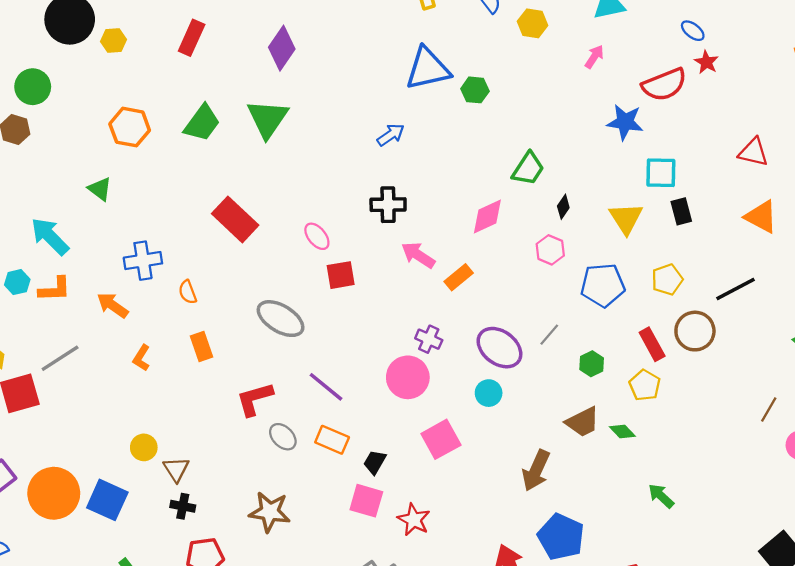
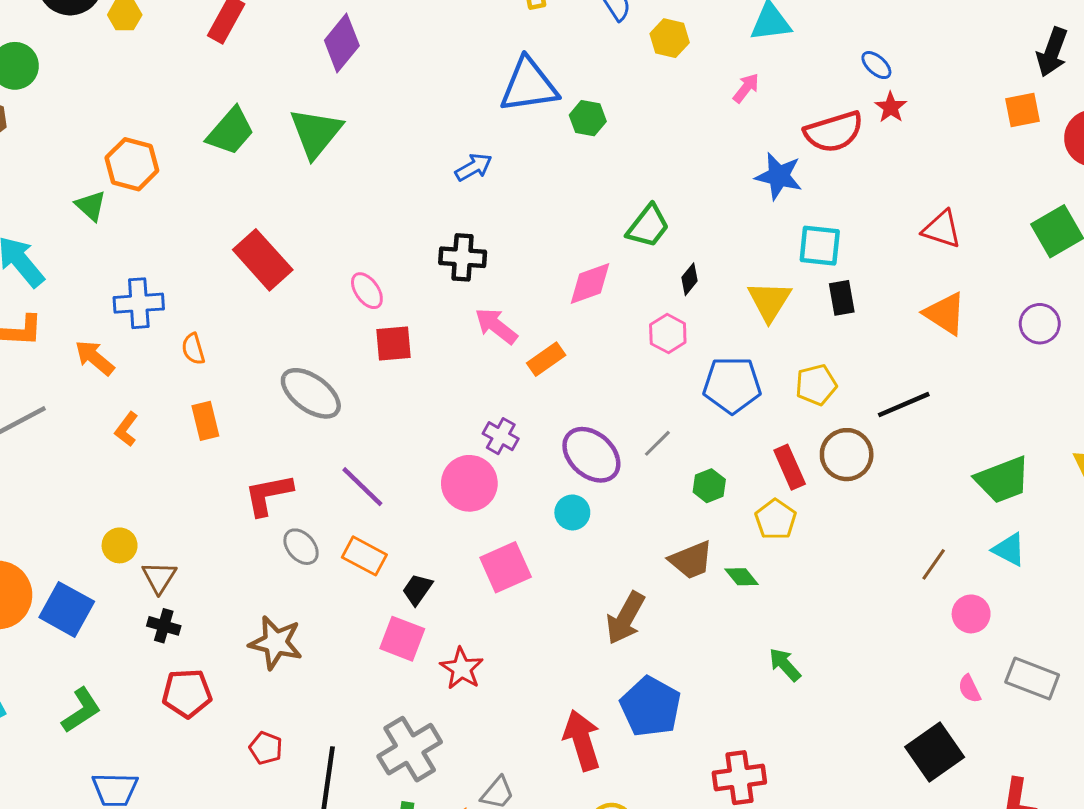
orange hexagon: (130, 127) -> (132, 164), moved

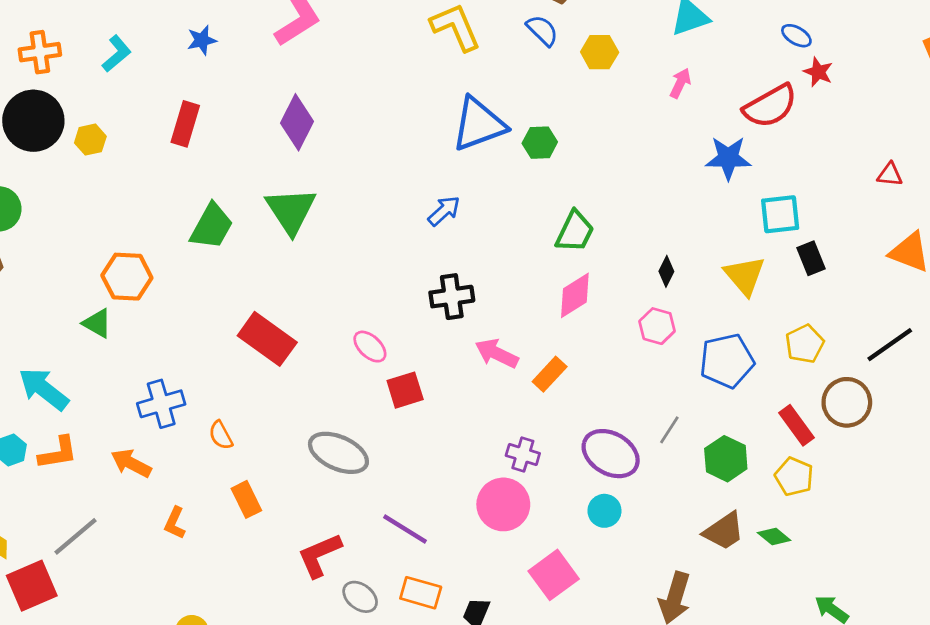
green trapezoid: (648, 226) -> (575, 232), moved
red triangle: (942, 229) -> (890, 175), size x0.7
green hexagon: (709, 486) -> (726, 459), size x1.4

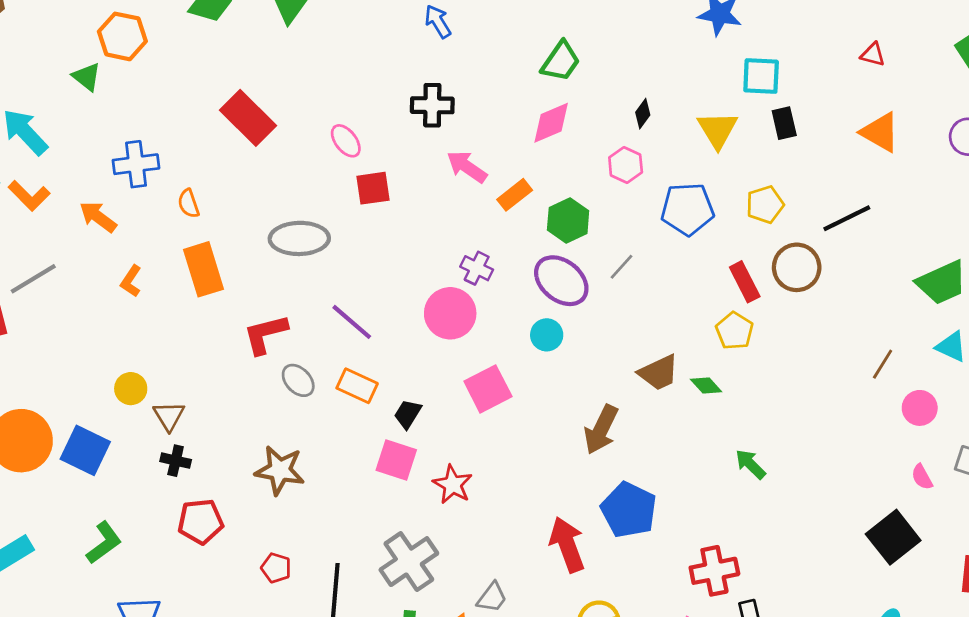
blue arrow: (444, 211) -> (438, 21), turned -88
orange L-shape: (58, 453) -> (29, 196), turned 45
gray ellipse: (338, 453) -> (299, 238), turned -34
green hexagon: (726, 459) -> (568, 220), moved
orange rectangle: (246, 499) -> (203, 269), size x1.5

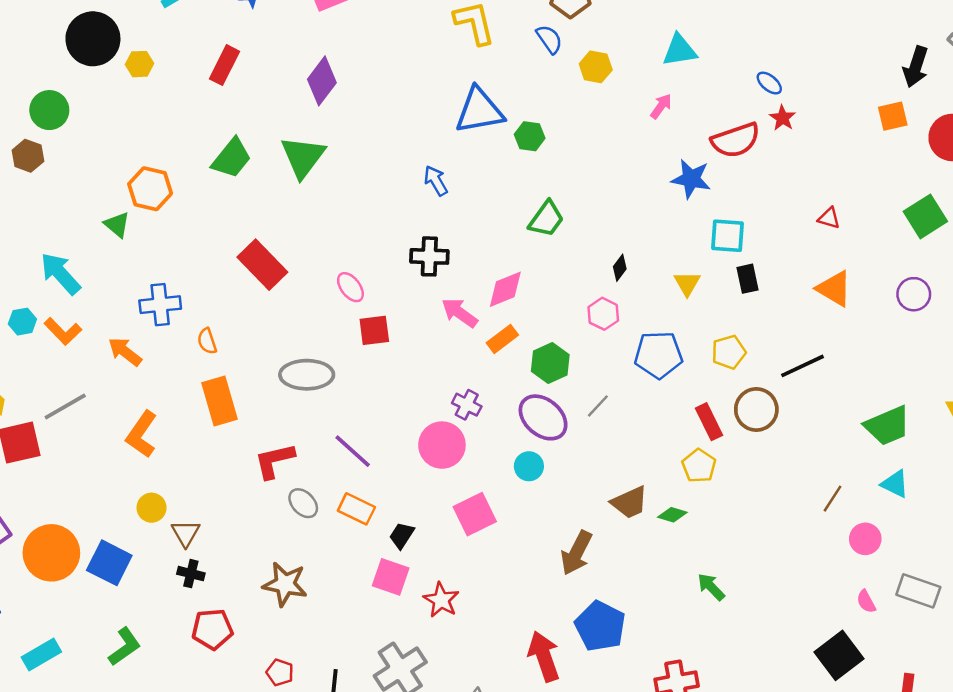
pink diamond: (551, 123) -> (505, 289), moved
yellow triangle: (718, 130) -> (687, 284), size x0.7
orange L-shape: (131, 281) -> (142, 434), moved, size x1.6
green diamond: (706, 385) -> (672, 515), turned -32

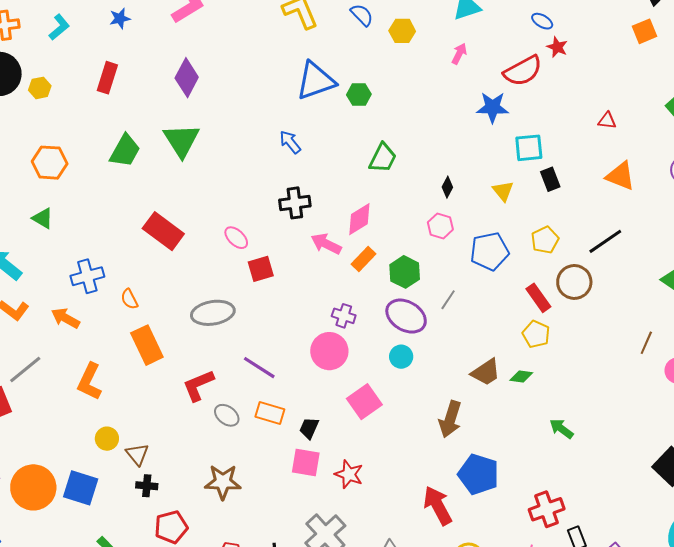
orange hexagon: (150, 189) -> (50, 163), moved

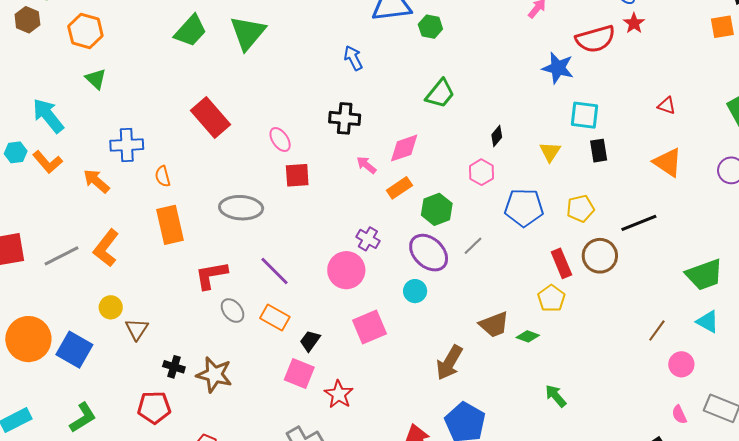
orange hexagon: (50, 163) -> (85, 31), moved
pink arrow: (326, 244) -> (366, 165), size x0.7
gray line: (25, 369) -> (61, 256), moved
black cross: (147, 486) -> (174, 367), moved

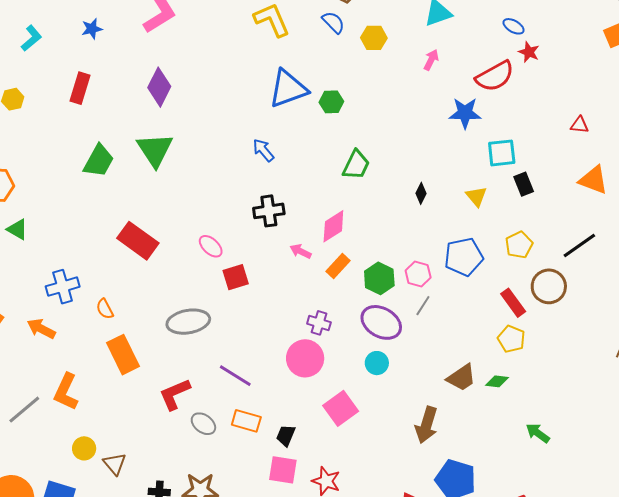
pink hexagon: (481, 172) -> (418, 274), moved

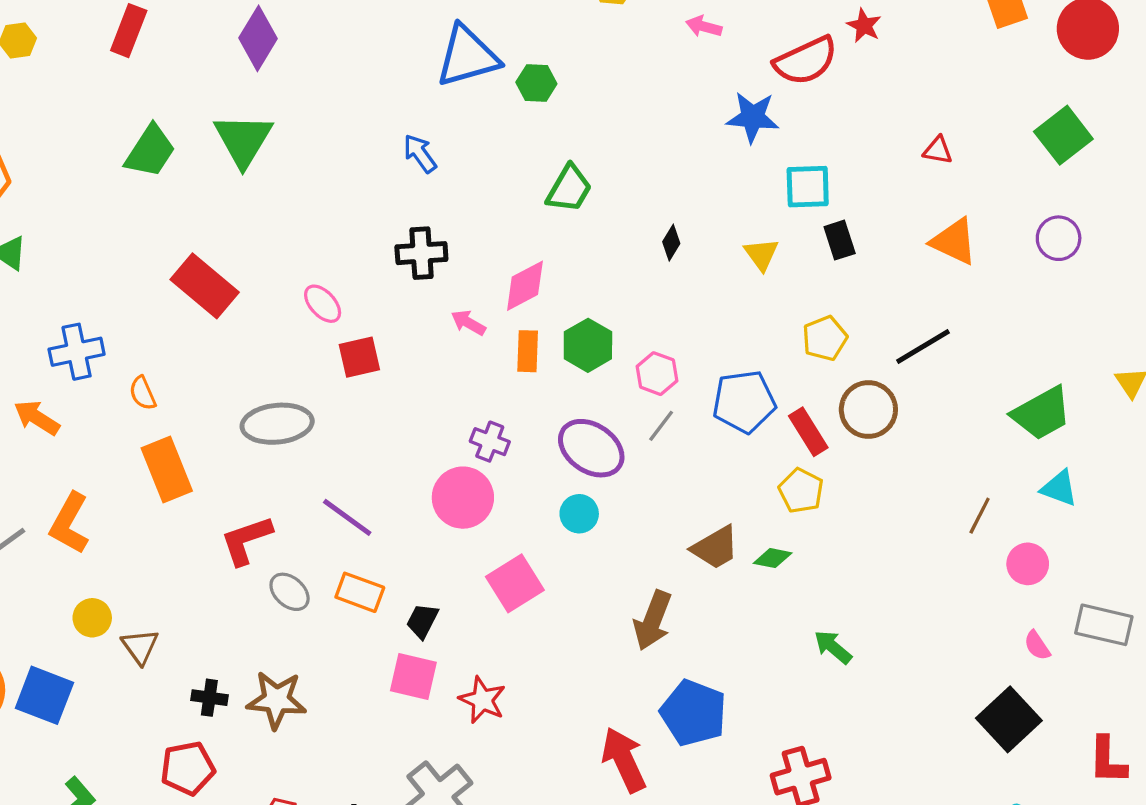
pink arrow: (431, 60) -> (704, 26), turned -105
blue pentagon: (464, 257) -> (744, 402), moved
orange rectangle: (338, 266) -> (528, 351), turned -45
green hexagon: (379, 278) -> (588, 345), moved

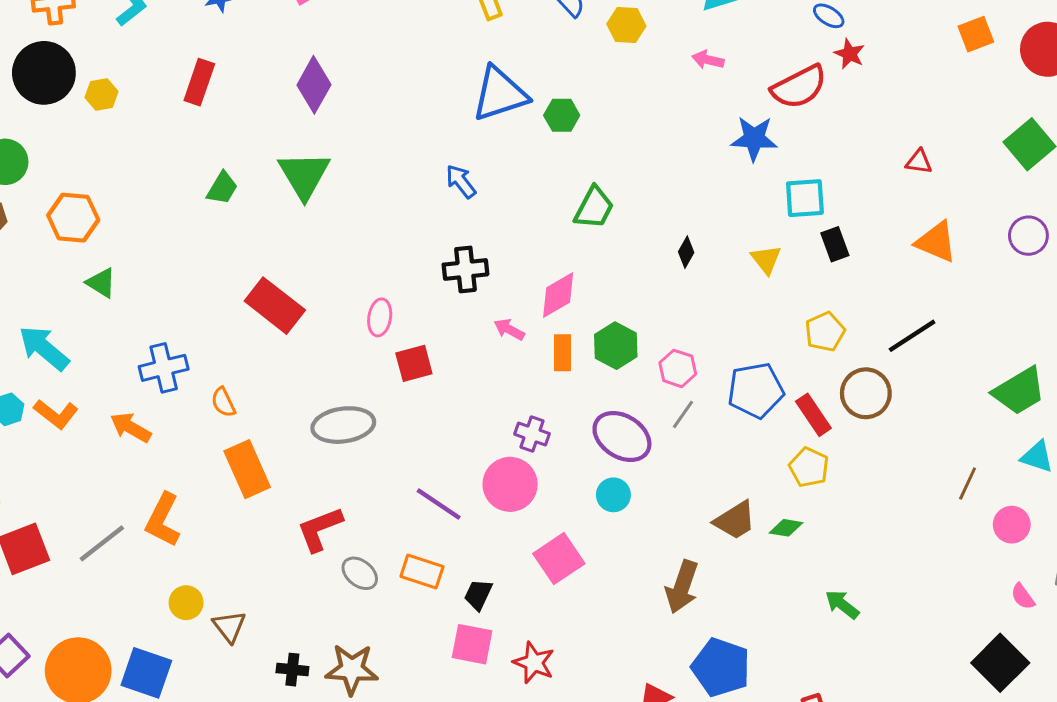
green trapezoid: (150, 151) -> (222, 188), size x0.7
pink ellipse: (323, 304) -> (380, 317), turned 54
purple line: (347, 517) -> (439, 504), moved

